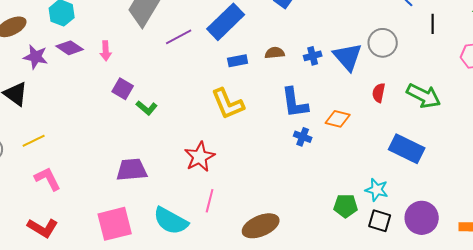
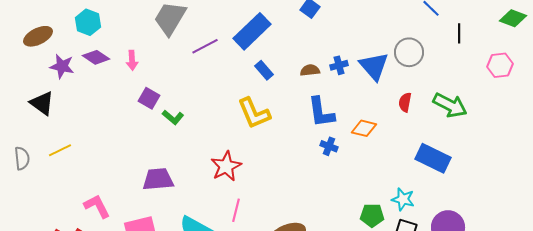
brown semicircle: (275, 53) -> (310, 70), moved
blue rectangle: (238, 61) -> (264, 70), turned 60
pink L-shape: (48, 179) -> (97, 206), moved

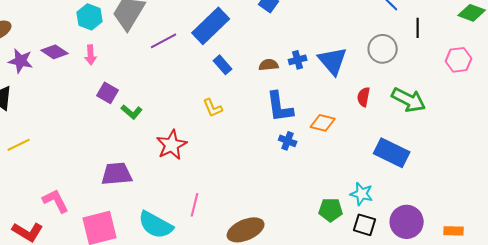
cyan hexagon: (88, 22) -> (90, 17), moved
gray circle: (409, 52) -> (383, 49), moved
yellow L-shape: (254, 113) -> (213, 108), size x0.6
red star: (226, 166) -> (172, 145), moved

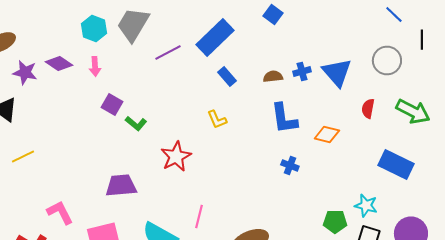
blue cross: (288, 141) -> (290, 166), moved

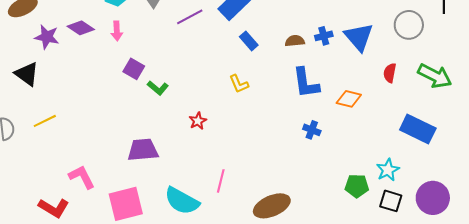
red star: (176, 156) -> (198, 121), size x0.6
cyan star: (366, 206) -> (388, 170), turned 30

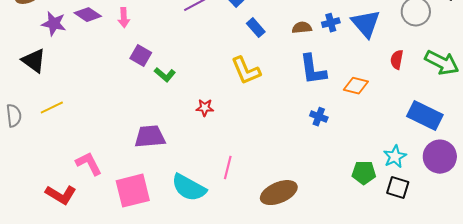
yellow L-shape: (239, 84) -> (246, 71), size x1.5
red star: (198, 121) -> (205, 108), turned 30
purple circle: (433, 198) -> (440, 157), moved

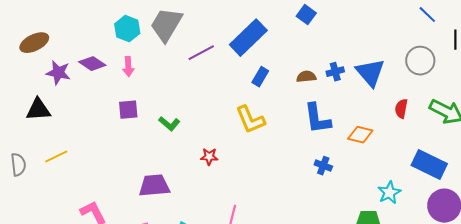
blue rectangle: (256, 28) -> (260, 77), turned 72
purple square: (141, 56) -> (128, 110), moved, turned -35
black triangle: (34, 61) -> (38, 110), turned -40
cyan star: (395, 157) -> (389, 193), moved

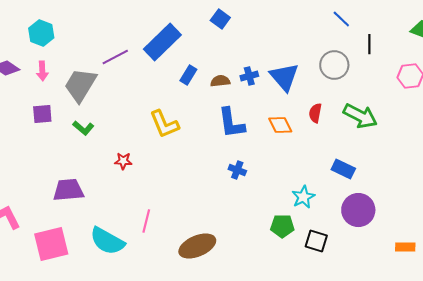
gray trapezoid: (166, 25) -> (80, 85), moved
blue rectangle: (260, 77) -> (188, 75), moved
orange diamond: (360, 135) -> (280, 125), moved, turned 50
blue rectangle: (429, 165) -> (343, 169), size x0.7

